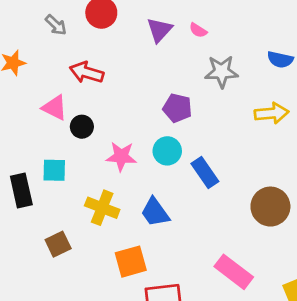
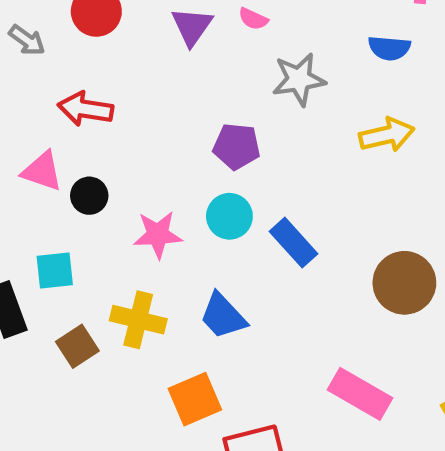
brown square: (58, 244) -> (77, 346), moved

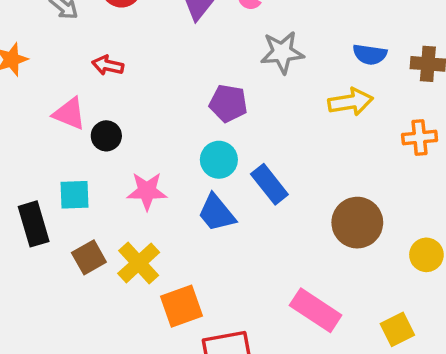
blue semicircle: (389, 48) -> (370, 54), moved
red arrow: (85, 109) -> (108, 65), size x0.7
pink star: (158, 235) -> (147, 191), moved
blue trapezoid: (223, 316) -> (217, 213), moved
yellow cross: (138, 320) -> (139, 263), moved, turned 30

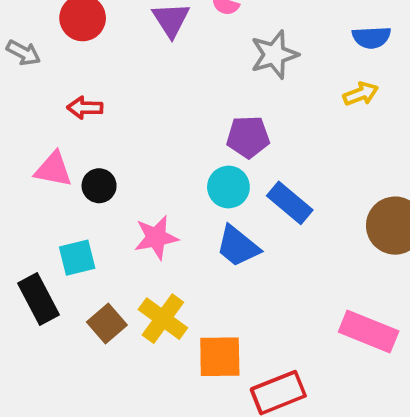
yellow arrow: (351, 102) -> (361, 94), size x0.7
purple pentagon: (228, 103) -> (248, 137), moved
orange square: (182, 306) -> (220, 357), turned 30

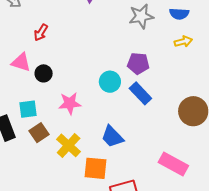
blue semicircle: (371, 37) -> (179, 14), moved
red arrow: (85, 108) -> (41, 33), turned -66
purple pentagon: (248, 137) -> (138, 63), moved
blue trapezoid: (238, 246) -> (112, 137), moved
brown square: (107, 324) -> (39, 133), moved

